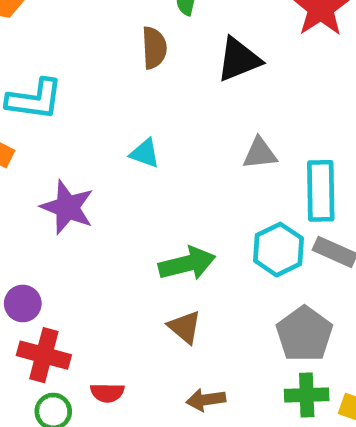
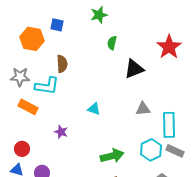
brown semicircle: (154, 48) -> (62, 64), moved
purple star: (67, 207) -> (61, 132), size x0.6

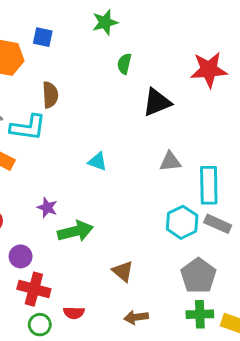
red star: (169, 47) -> (209, 70), turned 30
purple star: (61, 132) -> (47, 208), moved
green arrow: (112, 156) -> (75, 231), moved

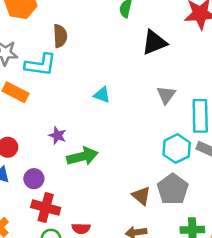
gray triangle: (170, 162) -> (166, 95), turned -48
brown triangle: (123, 271) -> (141, 196), moved
gray pentagon: (198, 276) -> (173, 189), moved

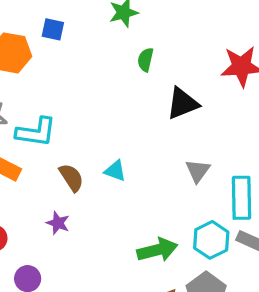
brown semicircle: (60, 36) -> (71, 178), moved, turned -30
green arrow: (82, 156) -> (157, 250), moved

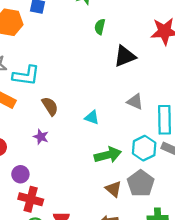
cyan triangle: (115, 171) -> (92, 118), moved
gray triangle: (198, 171) -> (135, 102), turned -42

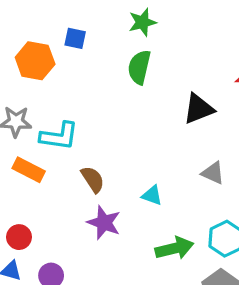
green semicircle: (100, 27) -> (139, 67), moved, size x1.5
purple star: (41, 137) -> (104, 223), moved, size x1.5

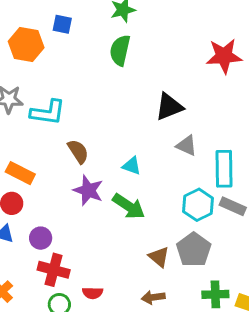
black triangle: (199, 109) -> (169, 107), moved
orange rectangle: (29, 170) -> (20, 173), moved
green arrow: (174, 248) -> (129, 206), moved, turned 48

